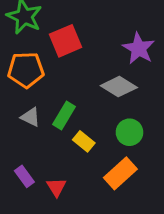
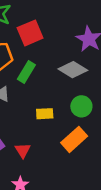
green rectangle: (64, 115) -> (26, 72), moved
yellow rectangle: (84, 141) -> (45, 114), turned -42

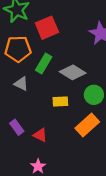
gray diamond: (73, 70) -> (73, 72), moved
red triangle: (23, 150) -> (40, 135), turned -32

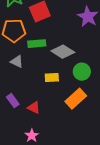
green rectangle: (44, 63) -> (37, 44), turned 54

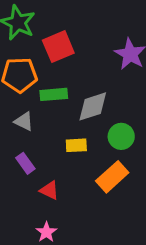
gray diamond: (63, 52) -> (93, 106), turned -50
purple rectangle: (13, 101) -> (25, 163), moved

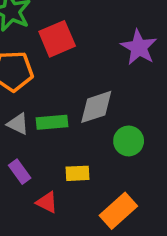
green rectangle: (54, 94) -> (52, 122), moved
yellow rectangle: (76, 145) -> (78, 173), moved
orange rectangle: (112, 177) -> (118, 211), moved

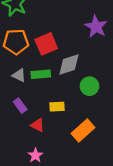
red square: (57, 39) -> (46, 44), moved

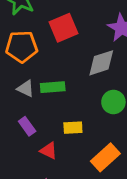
red square: (46, 44) -> (63, 28), moved
gray diamond: (69, 64) -> (101, 63), moved

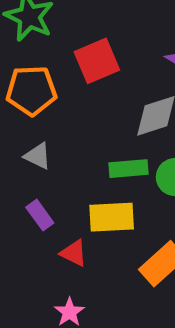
green rectangle: (53, 87) -> (128, 169), moved
yellow rectangle: (73, 128) -> (112, 217), size x1.5

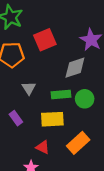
gray triangle: (38, 156) -> (29, 88), moved, turned 32
red triangle: (74, 253) -> (43, 147), moved

